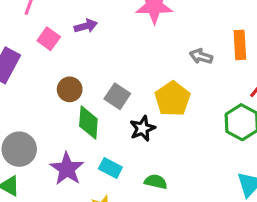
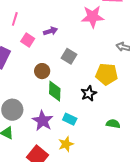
gray square: (117, 96) -> (69, 56), moved
yellow pentagon: (173, 99) -> (107, 74), turned -30
green semicircle: (156, 182) -> (113, 124), moved

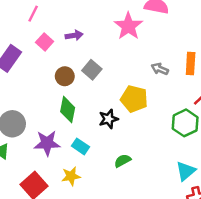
pink star: (93, 17) -> (128, 26), turned 30
brown circle: (42, 71) -> (65, 76), moved
purple star: (43, 121) -> (47, 143), turned 30
green semicircle: (113, 124) -> (123, 161), moved, turned -48

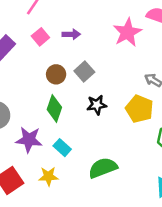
yellow pentagon: (134, 99) -> (139, 109), moved
black star: (108, 119) -> (97, 105), moved
green semicircle: (123, 161) -> (103, 168), size x1.6

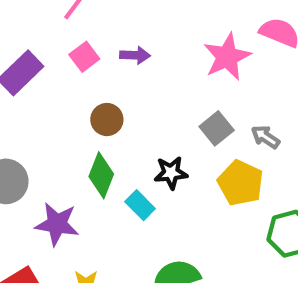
gray square: (84, 72) -> (217, 128), moved
cyan rectangle: (62, 148) -> (140, 205), moved

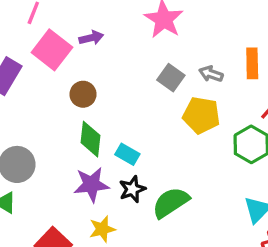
pink square: (84, 57) -> (52, 50), size x1.6
black star: (171, 173) -> (132, 189), moved
purple star: (57, 224) -> (91, 185), moved

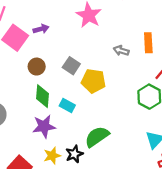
gray square: (171, 78) -> (71, 66), moved
yellow pentagon: (201, 115) -> (93, 81), moved
black star: (132, 189) -> (74, 154), moved

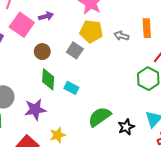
yellow pentagon: (93, 81) -> (91, 31), moved
purple star: (44, 126) -> (35, 110), moved
black star: (74, 154) -> (126, 127), moved

